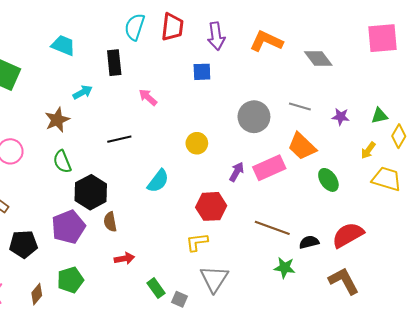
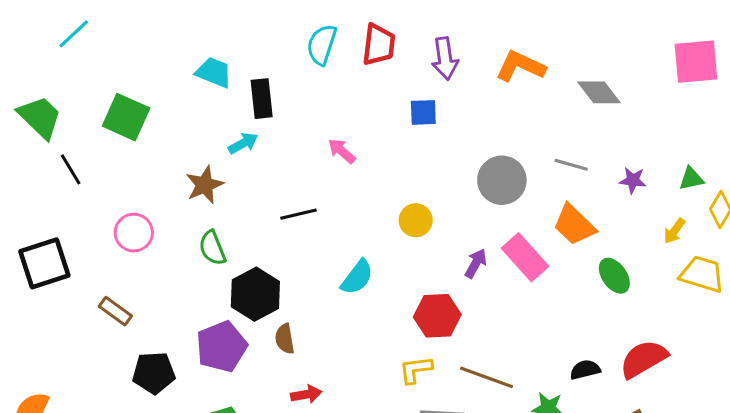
black rectangle: (114, 63) -> (262, 99), moved
pink rectangle: (269, 168) -> (525, 257), turned 72
brown line: (272, 228) -> (486, 377), moved

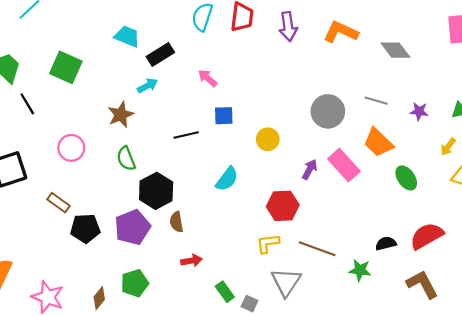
black rectangle: (262, 99) -> (160, 54), turned 64
blue square: (423, 112) -> (224, 116), moved
pink arrow: (342, 151) -> (208, 78), moved
black pentagon: (154, 373) -> (85, 228), moved

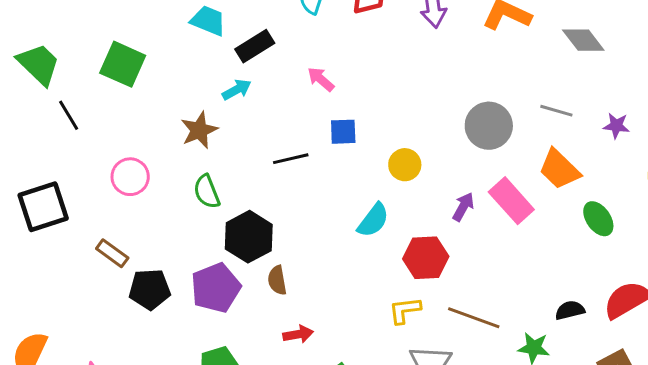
cyan semicircle: (227, 179) -> (373, 220), moved

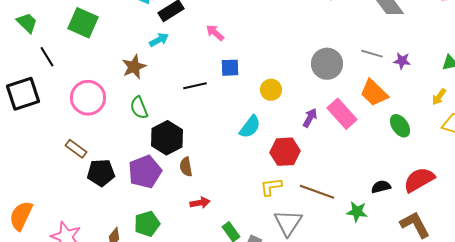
green trapezoid: (39, 64) -> (27, 23), size x0.7
purple star: (616, 126) -> (402, 61), moved
pink circle: (130, 177) -> (88, 98), size x1.4
black square: (43, 207) -> (23, 94), moved

